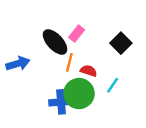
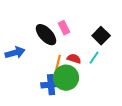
pink rectangle: (77, 34) -> (64, 28), turned -64
orange line: (69, 62) -> (58, 63), moved
cyan line: (113, 85) -> (94, 58), moved

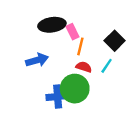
black ellipse: (46, 35) -> (52, 25), moved, turned -55
blue arrow: (15, 53) -> (37, 60), moved
orange line: (58, 63) -> (80, 46), moved

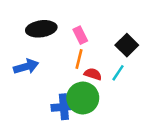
black ellipse: (52, 25) -> (41, 29), moved
orange line: (80, 46) -> (79, 59), moved
blue arrow: (37, 60) -> (26, 67), moved

